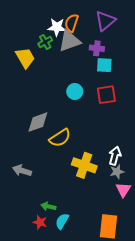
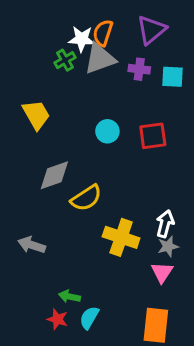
yellow trapezoid: (25, 58) -> (36, 115), moved
cyan square: (104, 65) -> (173, 77), moved
pink triangle: (123, 190) -> (162, 272), moved

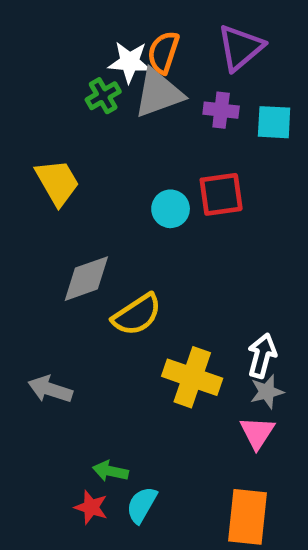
red square: (153, 136) -> (221, 194), moved

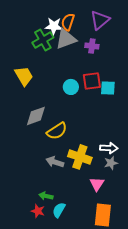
green cross: (103, 96) -> (43, 40), size x1.5
cyan square: (274, 122) -> (108, 88), moved
white arrow: (262, 356) -> (109, 148), turned 78
gray arrow: (50, 389) -> (55, 162), moved
pink triangle: (257, 433) -> (97, 184), moved

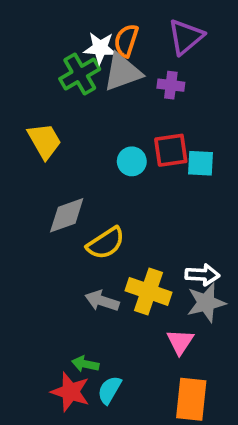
gray star: (111, 163) -> (206, 303), size x1.5
red star: (38, 211) -> (70, 392), size x1.5

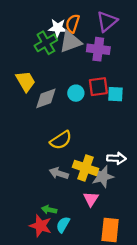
purple cross: (171, 85) -> (98, 49), size x1.5
gray diamond: (67, 215) -> (46, 98), moved
gray star: (206, 303) -> (103, 177), moved
pink triangle: (180, 342) -> (91, 199), moved

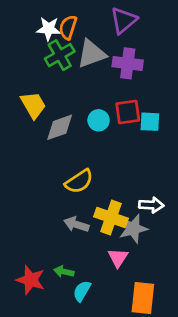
purple triangle: (107, 21) -> (124, 20), moved
orange semicircle: (73, 24) -> (68, 27), moved
white star: (58, 28) -> (49, 29), moved
red star: (41, 226) -> (31, 280), moved

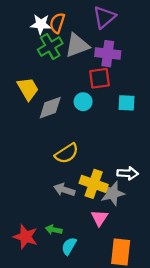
red square: (128, 112) -> (100, 78), moved

